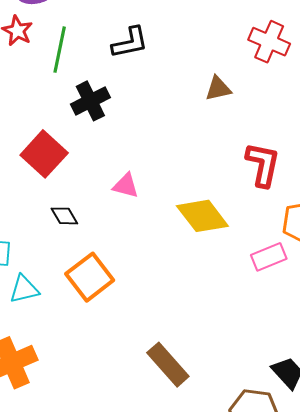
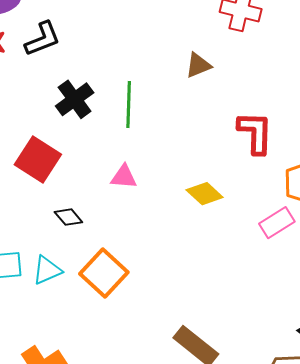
black L-shape: (130, 43) -> (43, 39), moved
green line: (60, 50) -> (129, 104), moved
yellow diamond: (202, 216) -> (205, 194), size x0.7
cyan triangle: (24, 289) -> (47, 270), moved

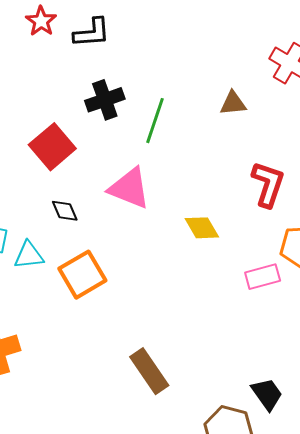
pink triangle: (124, 177) -> (129, 188), size x1.6

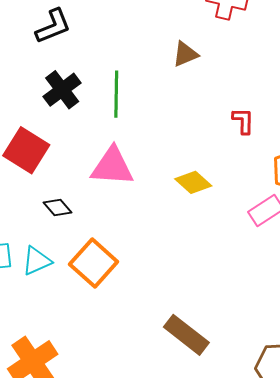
black L-shape: (92, 33) -> (53, 26), moved
red L-shape: (268, 184) -> (243, 121), size x0.6

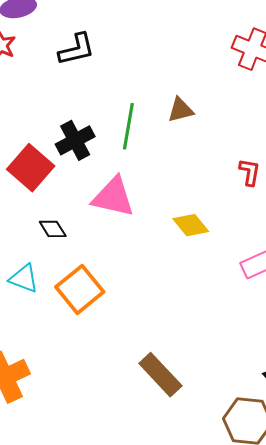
brown triangle: (185, 54) -> (181, 110), moved
black cross: (62, 90) -> (75, 140), moved
cyan triangle: (37, 261) -> (24, 279), turned 36

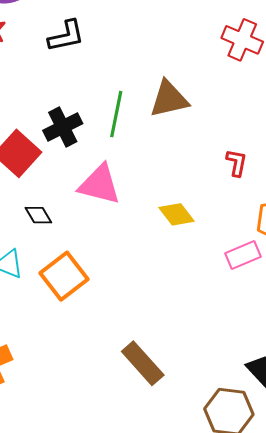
brown triangle: (181, 110) -> (169, 99), size x1.5

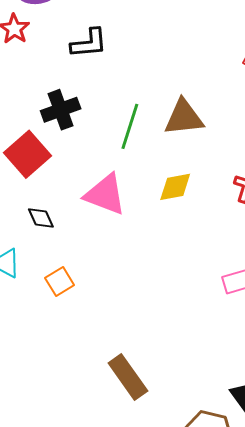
black cross: (63, 127) -> (61, 110), moved
yellow diamond: (176, 214) -> (175, 187), moved, turned -69
orange square: (64, 276) -> (60, 282), size x0.6

